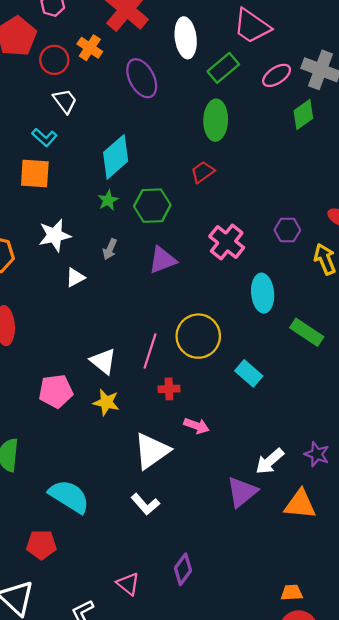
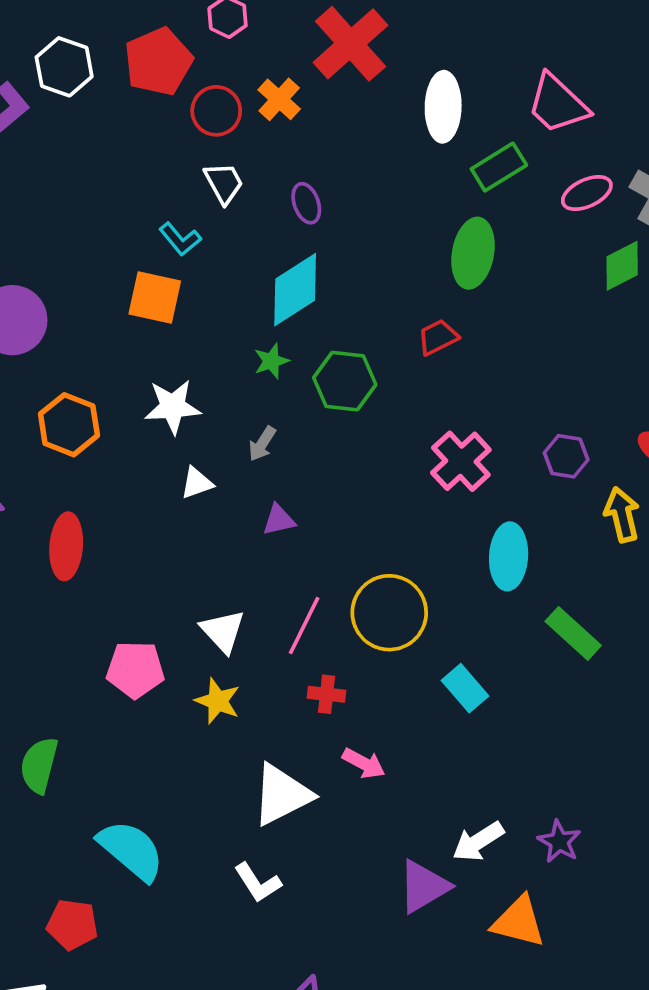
purple ellipse: (142, 78) -> (306, 203), moved, size x0.6
purple triangle: (162, 260) -> (279, 520), moved, size x0.7

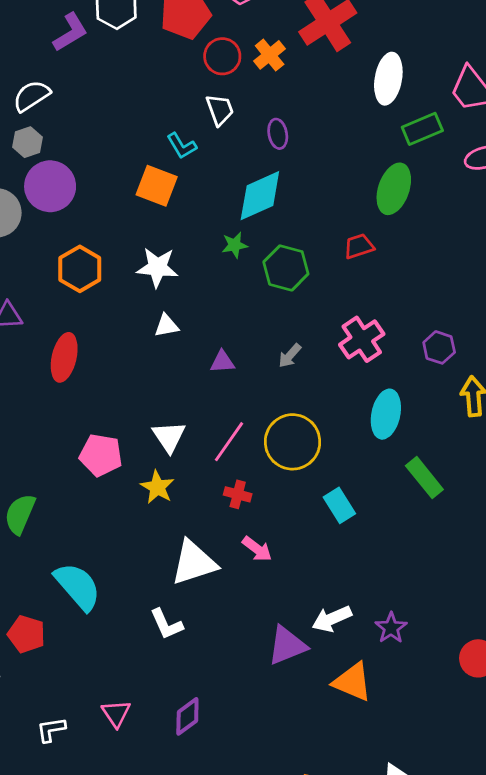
gray arrow: (262, 444) -> (290, 356), moved

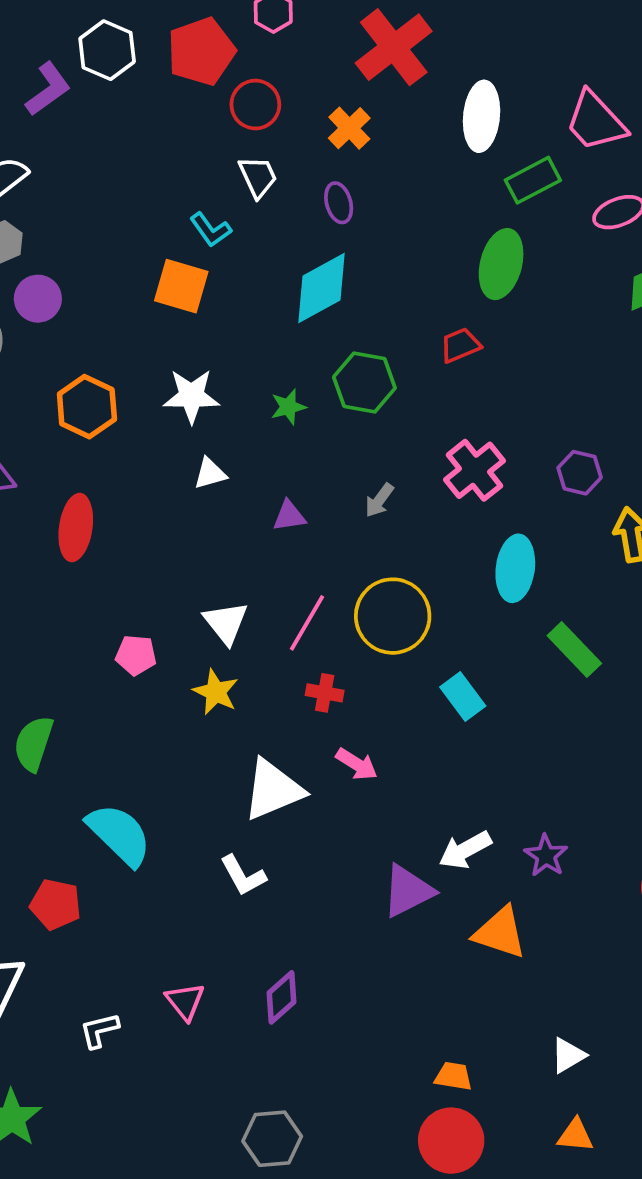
orange cross: (270, 55) -> (349, 128), moved
purple circle: (50, 186) -> (38, 299), size x0.7
green star: (235, 245) -> (288, 407), moved
pink pentagon: (101, 455) -> (136, 655), size x0.7

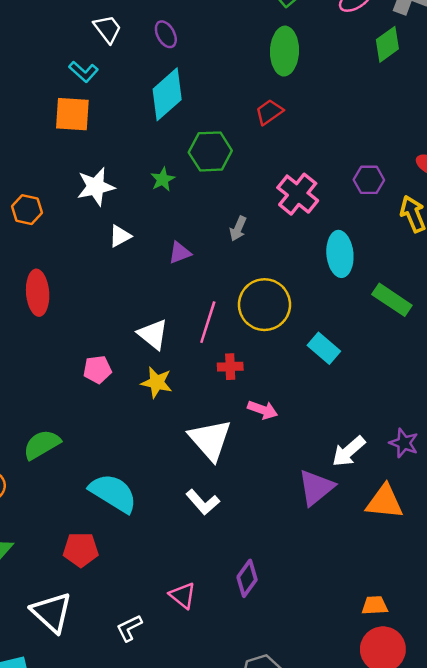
orange hexagon: (87, 407) -> (27, 210), size x0.7
green semicircle: (34, 743) -> (42, 445), turned 54
white triangle: (273, 790) -> (210, 440), turned -36

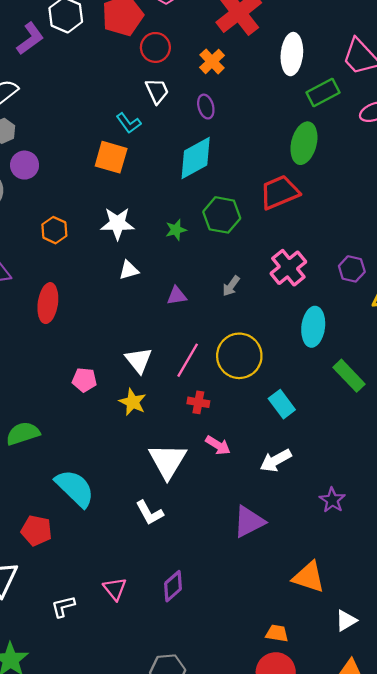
red trapezoid: (269, 112) -> (280, 192), size x1.6
white arrow: (349, 451) -> (276, 460), moved
orange triangle: (384, 502) -> (309, 577), moved

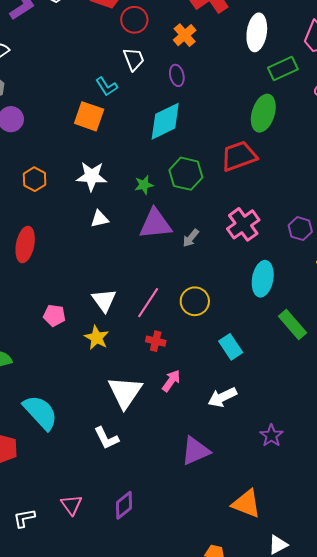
purple triangle: (177, 296) -> (155, 224), moved, size x1.8
yellow circle: (239, 356) -> (195, 301), size x0.7
pink arrow: (218, 445) -> (171, 381), turned -90

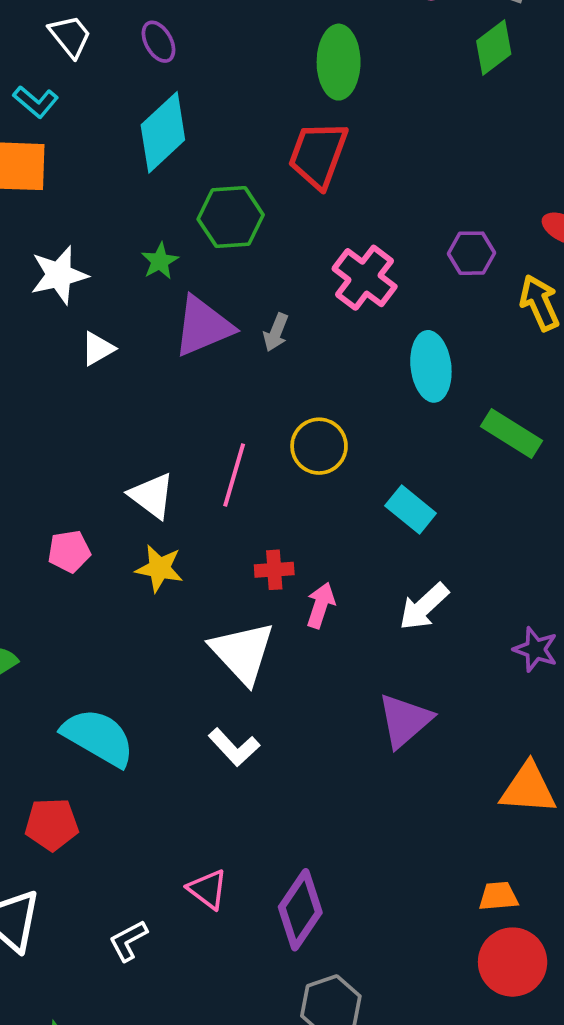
red trapezoid: (239, 156) -> (318, 155), turned -33
red cross: (156, 341) -> (274, 570), moved
purple diamond: (124, 505) -> (300, 910), moved, size x1.4

